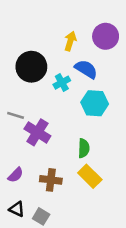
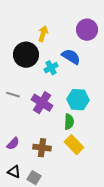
yellow arrow: (70, 41) -> (43, 34), moved
cyan hexagon: (95, 103) -> (78, 100), moved
purple cross: (37, 132) -> (42, 103), moved

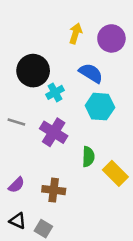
yellow arrow: (43, 34) -> (75, 33), moved
cyan cross: (51, 68) -> (55, 92), moved
cyan hexagon: (78, 100) -> (100, 107), moved
yellow rectangle: (74, 145) -> (115, 173), moved

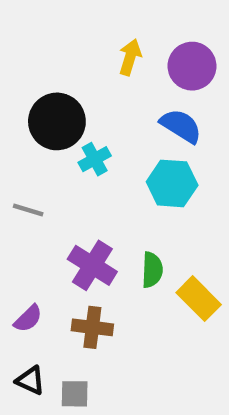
blue semicircle: (91, 73) -> (181, 126), moved
purple cross: (54, 132) -> (92, 265), moved
gray square: (43, 229) -> (75, 394), turned -30

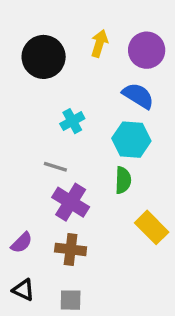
black circle: (57, 121) -> (44, 57), moved
gray line: (28, 210) -> (55, 167), moved
green semicircle: (152, 270) -> (123, 180), moved
gray square: (75, 394) -> (71, 300), moved

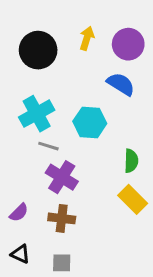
cyan cross: (72, 121) -> (37, 114), moved, size x1.6
cyan hexagon: (131, 140) -> (90, 122), moved
green semicircle: (123, 180) -> (131, 161), moved

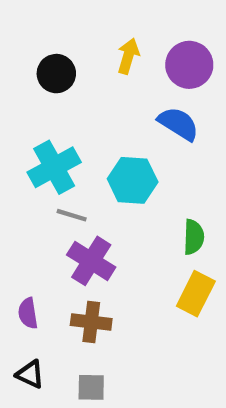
black circle: (38, 50) -> (56, 74), size x0.7
yellow rectangle: (133, 199) -> (196, 294), turned 72
purple semicircle: (19, 213) -> (28, 313), turned 126

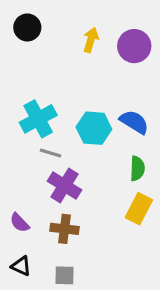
black circle: (56, 74) -> (27, 27), moved
blue semicircle: (178, 124) -> (134, 122), moved
purple semicircle: (28, 313) -> (20, 223), turned -35

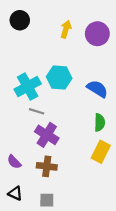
cyan hexagon: (94, 128) -> (59, 78), moved

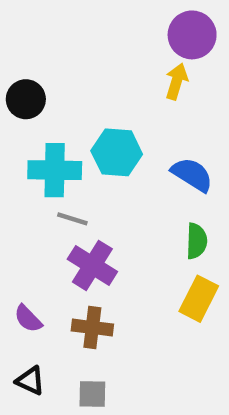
black circle: (20, 20) -> (26, 99), moved
yellow arrow: (66, 29) -> (177, 81), moved
purple circle: (97, 34) -> (192, 35), moved
cyan cross: (28, 87) -> (55, 170), turned 30

